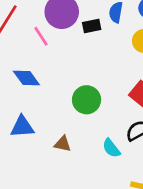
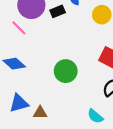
brown triangle: (63, 144) -> (40, 113), moved
cyan semicircle: (111, 148) -> (95, 116), moved

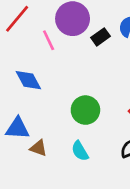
black rectangle: (58, 11) -> (101, 37), turned -32
cyan semicircle: (95, 116) -> (80, 151), moved

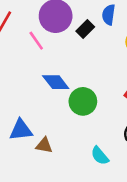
blue diamond: (28, 80) -> (56, 82), moved
cyan semicircle: (80, 151) -> (100, 156), moved

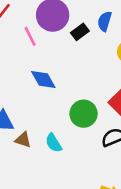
green circle: (83, 101) -> (84, 114), moved
cyan semicircle: (100, 156) -> (54, 143), moved

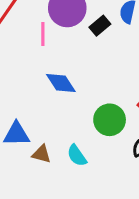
pink line: (30, 36) -> (43, 34), turned 30

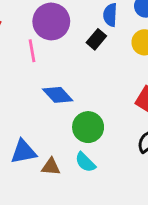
black rectangle: (100, 26) -> (96, 39), moved
green circle: (110, 120) -> (88, 127), moved

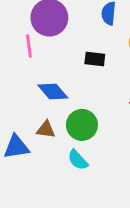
black rectangle: (96, 39) -> (95, 59), moved, turned 54
brown triangle: (51, 167) -> (46, 130), moved

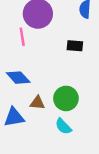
blue diamond: (53, 91) -> (18, 78), moved

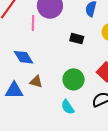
green circle: (66, 98) -> (74, 79), moved
cyan semicircle: (63, 126) -> (68, 107), moved

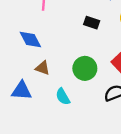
blue triangle: (14, 90) -> (22, 91), moved
cyan semicircle: (68, 107) -> (63, 97), moved

